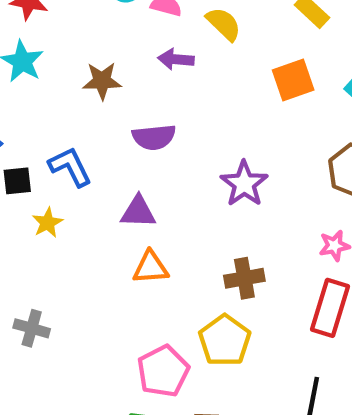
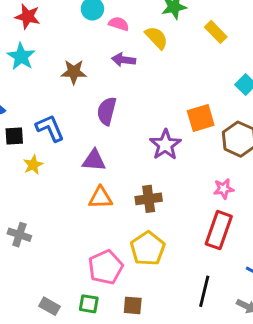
orange square: (293, 80) -> (201, 118), moved
purple semicircle: (154, 137) -> (107, 111), turned 108
brown cross: (244, 278) -> (149, 199), moved

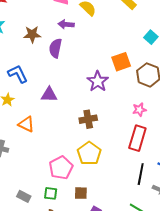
purple semicircle: (107, 111) -> (55, 48), moved
orange triangle: (100, 198) -> (26, 124), moved, turned 30
black line: (204, 291) -> (141, 174), moved

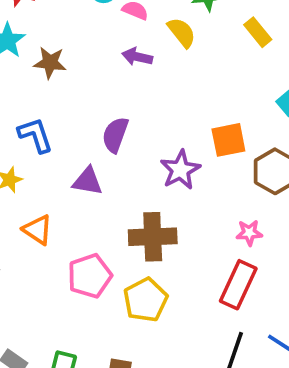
brown star: (32, 34) -> (50, 63), moved
purple semicircle: (55, 48) -> (115, 135), moved
brown cross: (88, 119) -> (153, 237), size x1.4
pink pentagon: (61, 168) -> (90, 276), moved

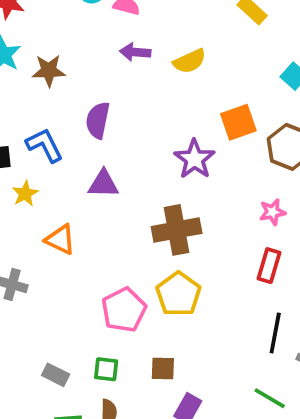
yellow semicircle: (182, 32) -> (190, 61), moved, turned 112
purple semicircle: (115, 135) -> (98, 120), moved
pink pentagon: (90, 276) -> (124, 310), moved
red rectangle: (238, 285) -> (269, 266), size x0.7

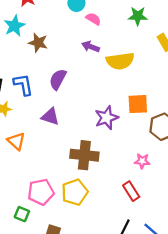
yellow semicircle: (190, 61) -> (120, 61), size x1.4
red rectangle: (269, 266) -> (131, 191), turned -66
green square: (106, 369) -> (22, 214), moved

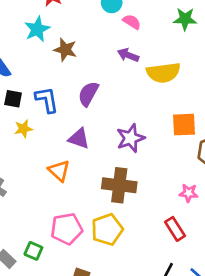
purple star: (107, 118) -> (130, 138), moved
orange triangle: (16, 141) -> (59, 171), moved
green square: (22, 214) -> (33, 251), moved

